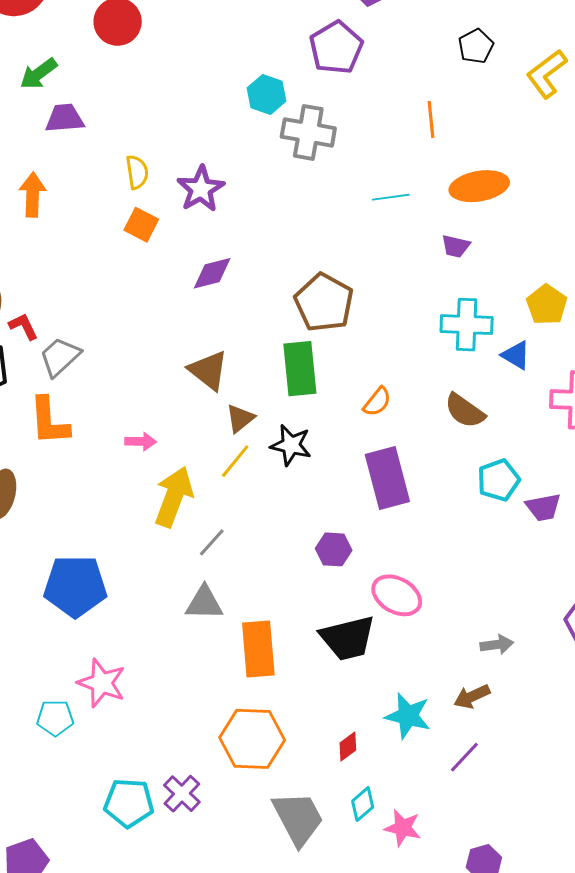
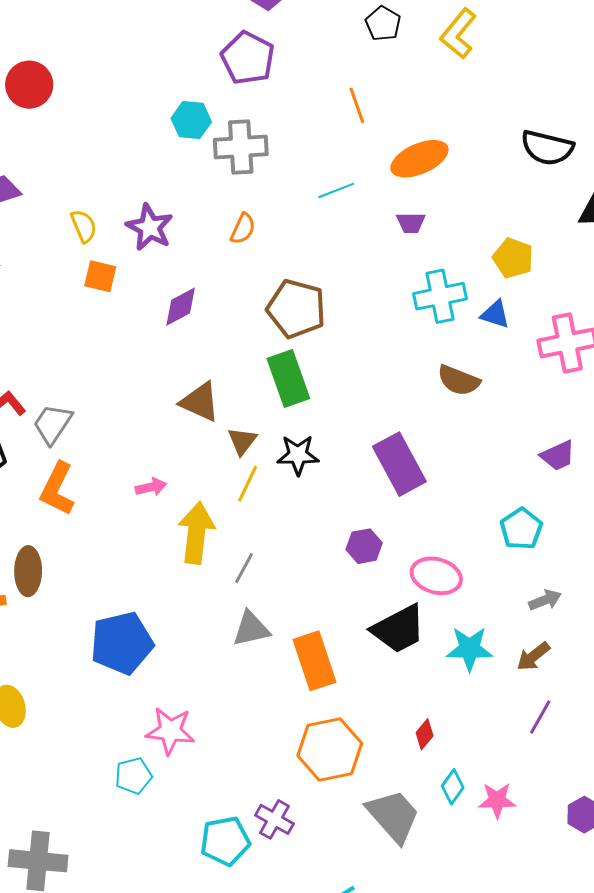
orange semicircle: (377, 402) -> (243, 229), moved
orange L-shape: (49, 421) -> (57, 489), turned 44
cyan pentagon: (499, 480) -> (521, 529), moved
cyan star: (408, 716) -> (469, 649), moved

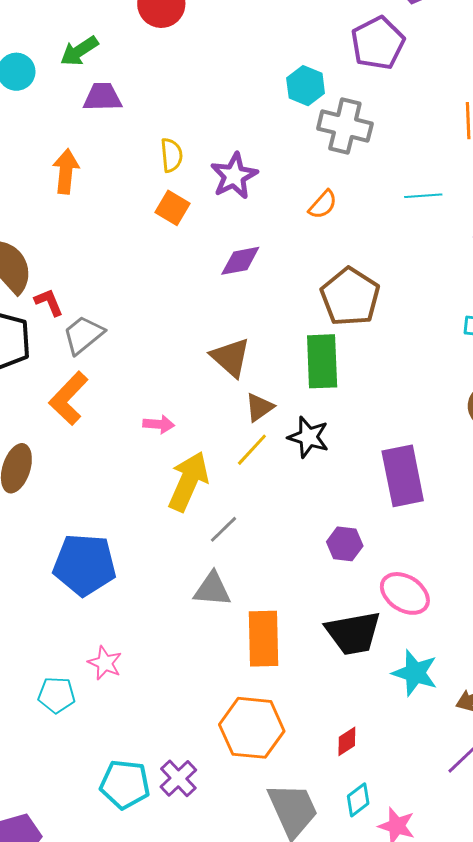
pink star: (170, 731) -> (105, 663), size x0.7

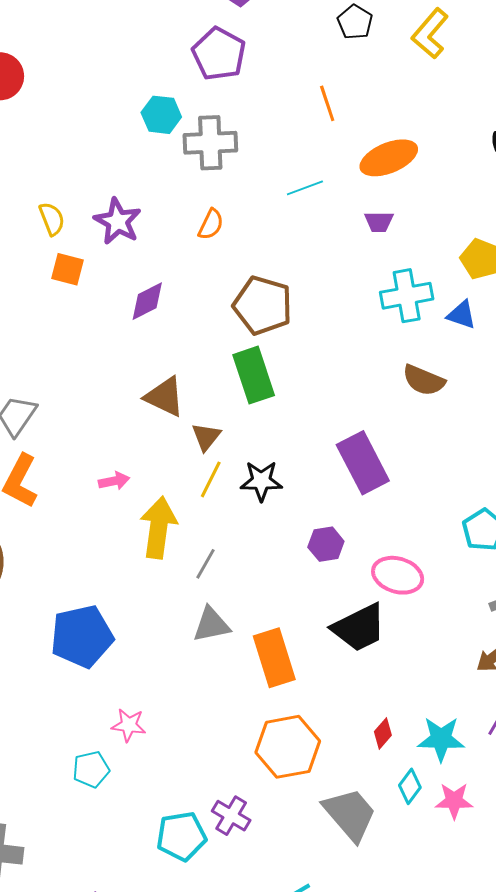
black star: (308, 437) -> (261, 481), moved
cyan star: (415, 673) -> (441, 739), moved

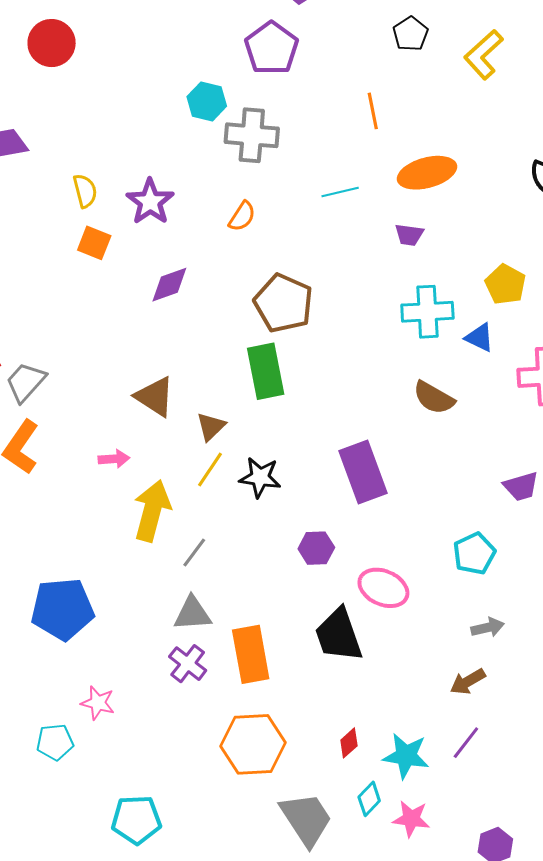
brown triangle: (165, 397) -> (155, 397), moved
black trapezoid: (359, 628) -> (339, 635), turned 90
purple cross: (231, 816) -> (188, 664), moved

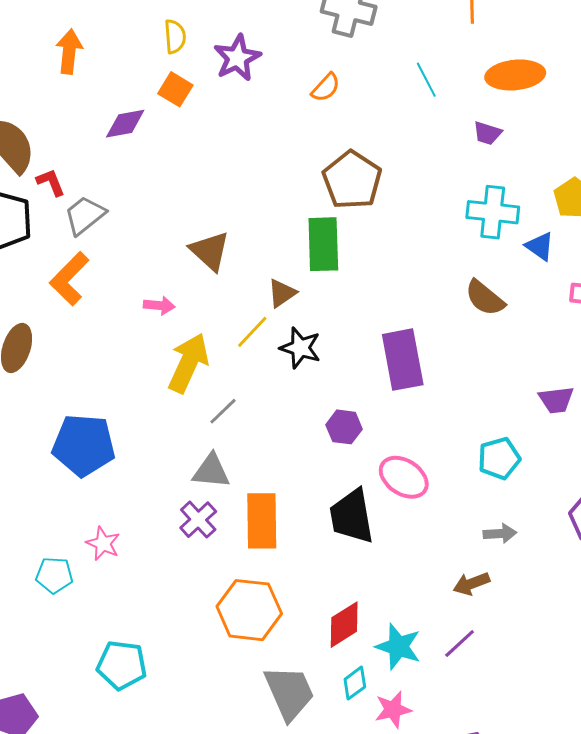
cyan line: (340, 192) -> (426, 80), turned 66
purple diamond: (169, 285) -> (125, 124), moved
brown triangle: (211, 426) -> (282, 293), moved
red diamond: (349, 743) -> (344, 625), size x1.6
pink star: (411, 819) -> (393, 710), turned -30

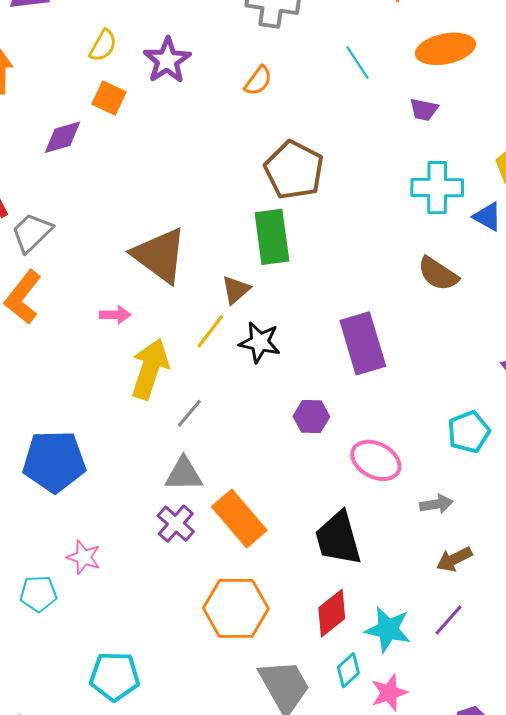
yellow semicircle: (175, 36) -> (103, 46), turned 40
brown triangle: (210, 251) -> (160, 255), size x1.4
black trapezoid: (352, 516) -> (338, 538), moved
orange rectangle: (262, 521) -> (239, 518), turned -34
gray arrow: (500, 534) -> (436, 504), moved

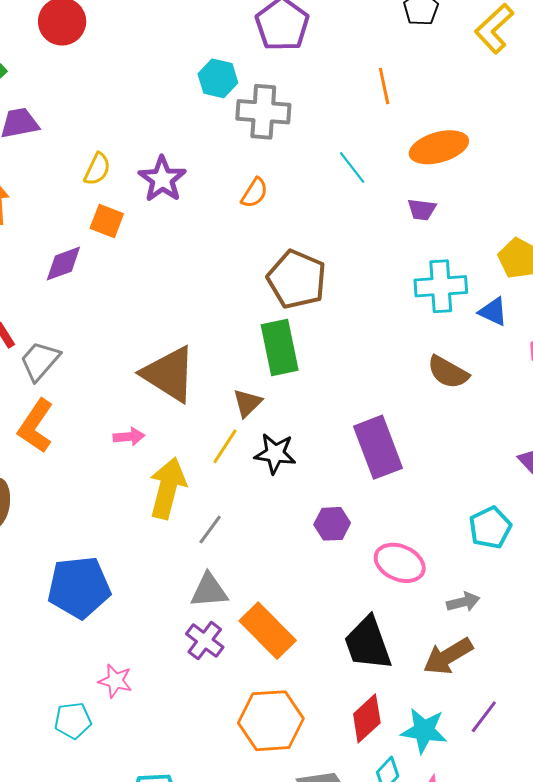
brown arrow: (454, 559) -> (448, 656), moved, size x1.4

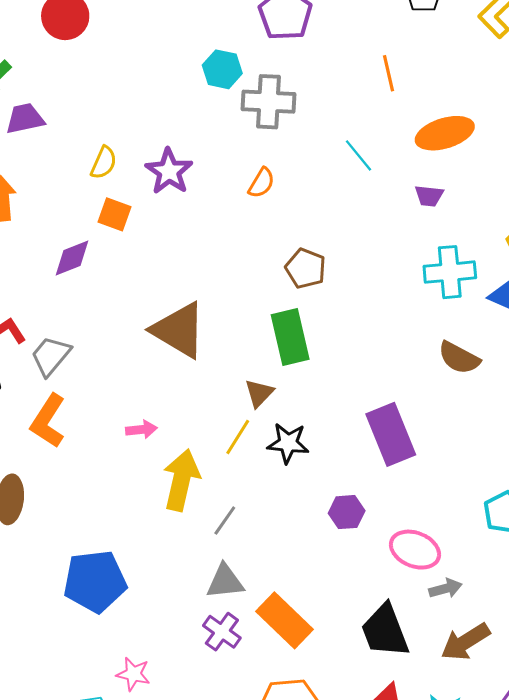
brown pentagon: (297, 279) -> (306, 268), size x0.7
brown triangle: (169, 374) -> (179, 330), moved
gray arrow: (463, 602) -> (445, 588), moved

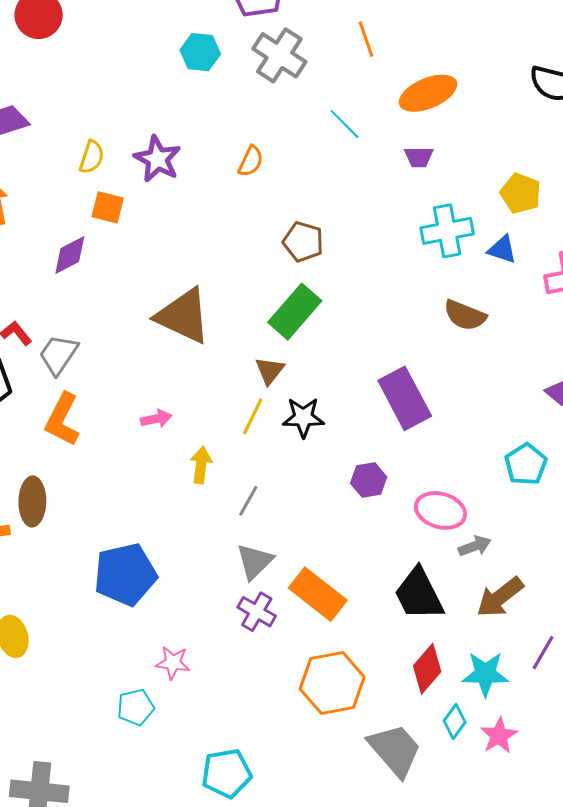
gray cross: (268, 102) -> (279, 55), moved, turned 36
green rectangle: (290, 337) -> (295, 312), turned 60
yellow arrow: (181, 480) -> (201, 465), size x0.6
gray triangle: (225, 582) -> (255, 561), turned -33

